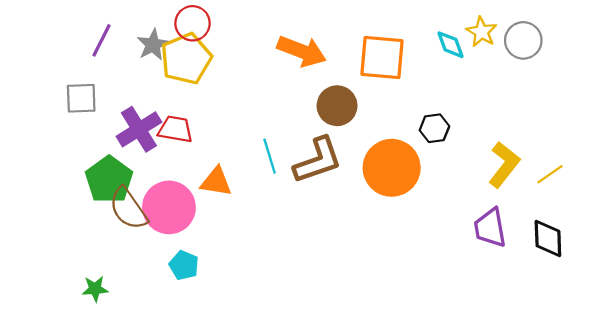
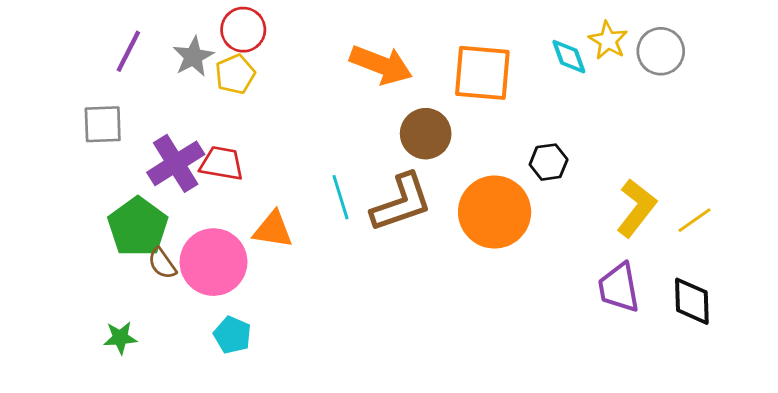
yellow pentagon: (186, 59) -> (235, 74), size x0.6
brown semicircle: (128, 208) -> (162, 263), size x0.6
green star: (95, 289) -> (120, 338), moved

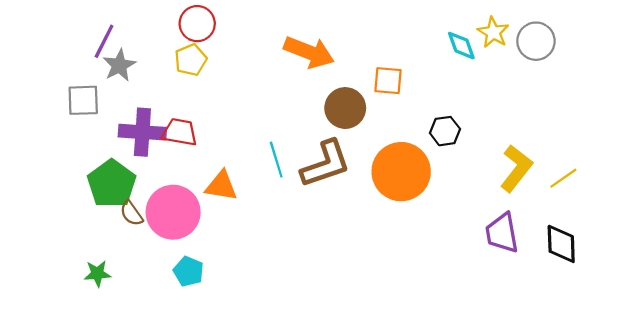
gray star: (193, 57) -> (119, 65), moved
orange square: (482, 73) -> (388, 81), moved, size x0.6
purple cross: (176, 163) -> (142, 132), turned 36

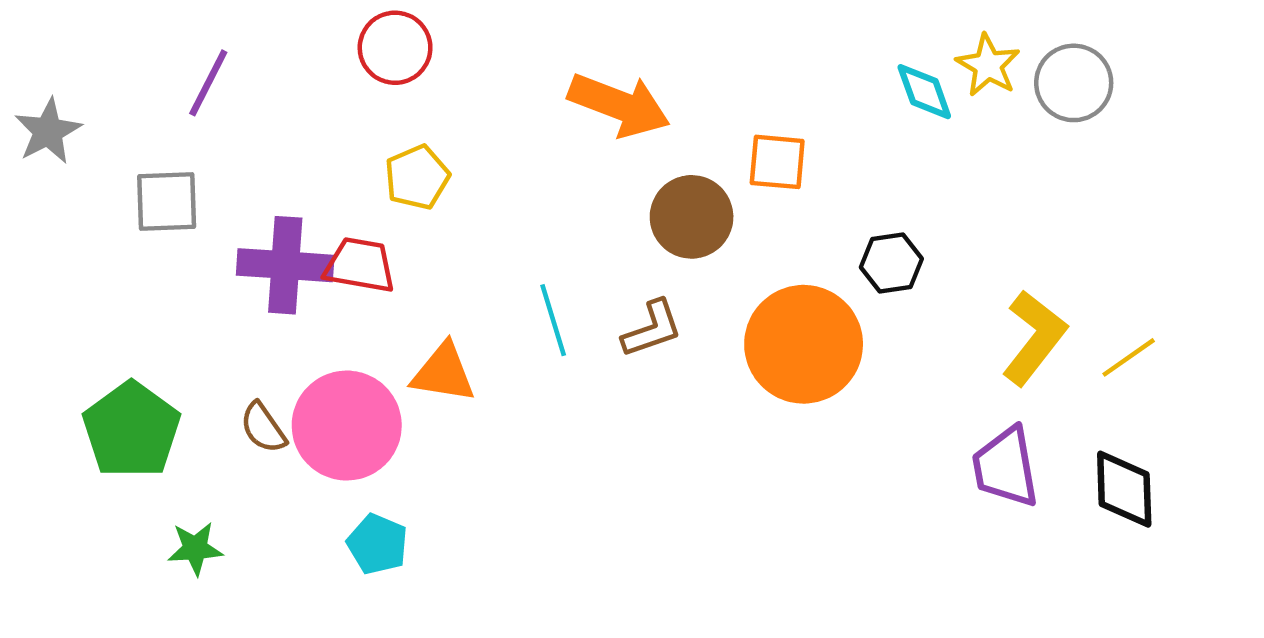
yellow pentagon: (191, 60) -> (417, 177), moved
gray star: (119, 65) -> (48, 131), moved
brown L-shape: (325, 164) -> (652, 329), size x0.6
green pentagon: (112, 184) -> (131, 430), moved

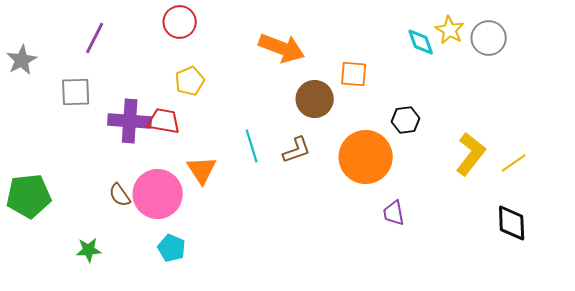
orange triangle: (443, 373) -> (202, 170), turned 48
green pentagon: (131, 430) -> (29, 196), moved, turned 30
purple trapezoid: (1006, 467) -> (394, 213), moved, size x0.7

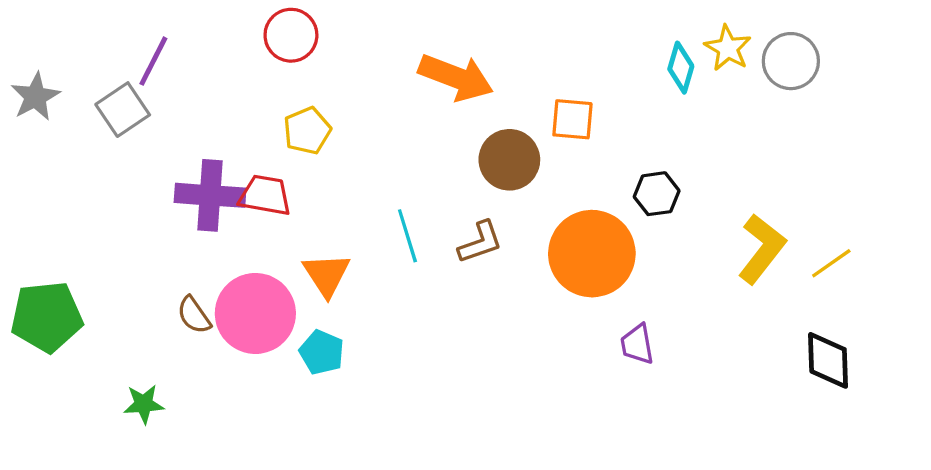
cyan diamond: (421, 42) -> (681, 68), turned 36
gray square: (76, 92) -> (123, 110), moved, turned -32
cyan pentagon: (172, 248) -> (322, 352), moved

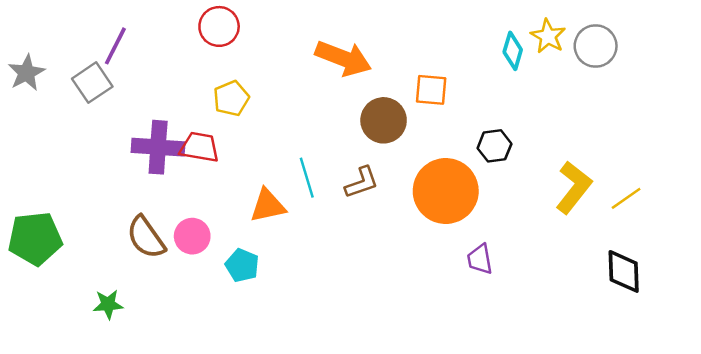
orange triangle: (327, 275) -> (268, 206), moved, turned 51
pink circle: (255, 313) -> (192, 236), size x0.6
brown semicircle: (194, 315) -> (146, 237), size x1.5

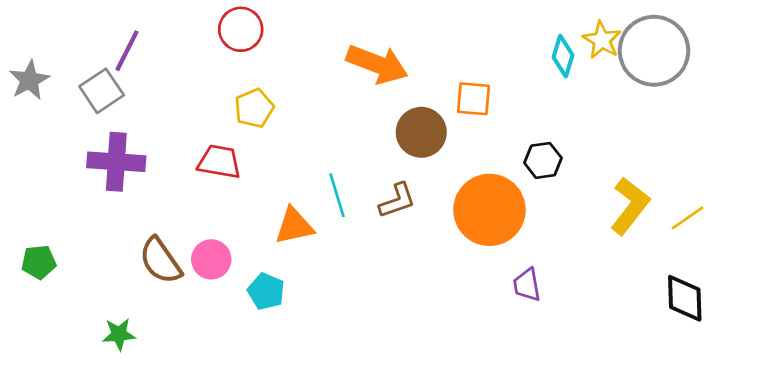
gray circle: (596, 46) -> (654, 51), size x1.5
purple cross: (158, 147) -> (116, 162), moved
green pentagon: (35, 239) -> (39, 262), size x0.6

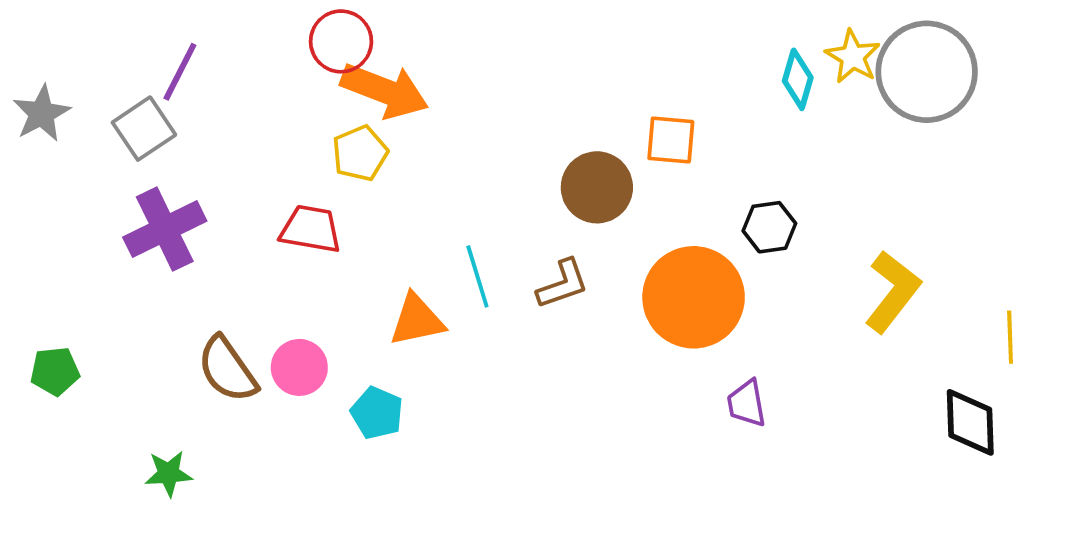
orange arrow: (377, 64) -> (385, 91), moved
purple cross: (116, 162) -> (165, 229), turned -30
yellow line: (687, 218) -> (1010, 337), moved, turned -57

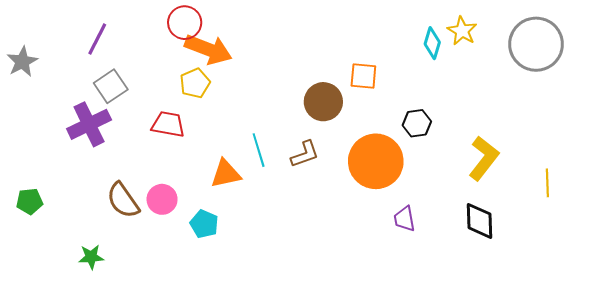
gray circle: (927, 72) -> (536, 44), moved
gray square: (144, 129) -> (111, 86), moved
black diamond: (970, 422) -> (480, 221), moved

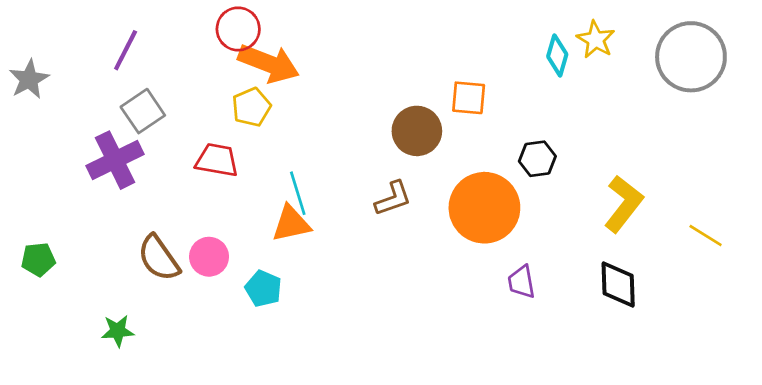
cyan line: (259, 150) -> (298, 193), moved
yellow line: (547, 183) -> (706, 236), turned -56

